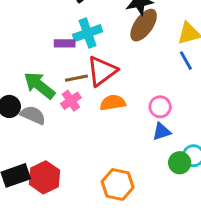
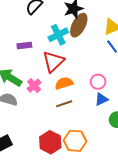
cyan cross: (88, 33) -> (58, 35), moved
brown line: (76, 78) -> (64, 104), moved
red hexagon: (44, 177) -> (50, 142), moved

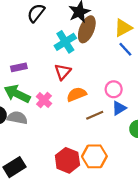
purple rectangle: (24, 45) -> (19, 67), moved
red triangle: (53, 62) -> (63, 72), size x0.7
brown line: (64, 104) -> (95, 115), moved

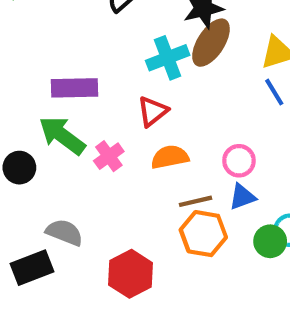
purple rectangle: (19, 67) -> (74, 88), size x1.5
gray semicircle: (17, 118) -> (64, 232), moved
orange hexagon: (94, 156) -> (203, 234), moved

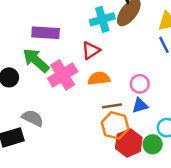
pink cross: (109, 156) -> (63, 75), size x1.6
green circle: (270, 241) -> (153, 144), moved
red hexagon: (130, 274) -> (129, 143), moved

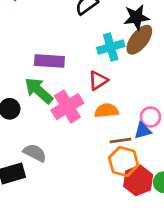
blue triangle: (140, 105) -> (143, 131), moved

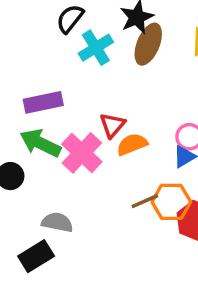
cyan cross: (111, 47) -> (96, 48), moved
red triangle: (98, 80) -> (112, 125), moved
brown line: (120, 140) -> (145, 201), moved

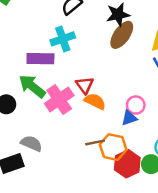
cyan cross: (96, 48) -> (63, 39), moved
red triangle: (112, 125) -> (85, 85), turned -30
orange semicircle: (132, 144) -> (95, 101), turned 35

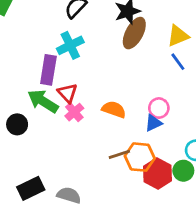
purple rectangle: (40, 59) -> (48, 70), turned -75
red triangle: (85, 85) -> (68, 93), moved
pink cross: (59, 100) -> (74, 112), size x0.6
gray semicircle: (31, 143) -> (69, 195), moved

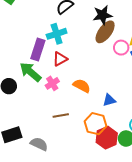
red triangle: (68, 93) -> (60, 59), moved, turned 35
pink circle: (159, 108) -> (121, 48), moved
brown line: (119, 154) -> (61, 115), moved

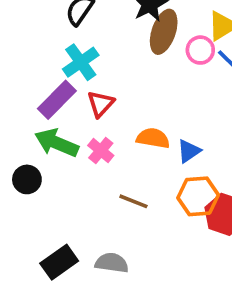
purple rectangle: (38, 49) -> (57, 100), turned 45
blue triangle: (109, 100) -> (189, 151), moved
brown line: (61, 115) -> (133, 201), turned 49

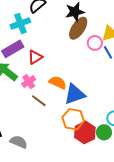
cyan cross: (81, 62) -> (20, 23), moved
blue triangle: (189, 151) -> (75, 94), size x1.6
brown line: (133, 201) -> (39, 101), moved

